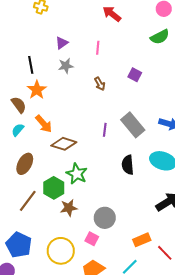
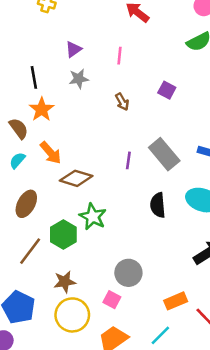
brown star: (69, 208) -> (65, 282), moved

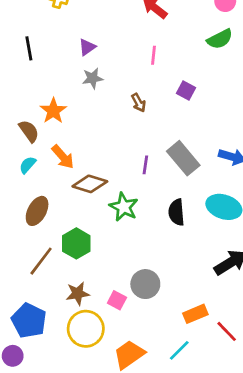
pink line: (120, 56) -> (153, 55), moved
black line: (34, 77) -> (29, 48), moved
green star: (93, 217) -> (124, 207), moved
pink square: (112, 300) -> (117, 300), moved

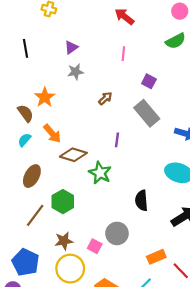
brown arrow: (139, 103) -> (105, 98), moved, turned -104
gray rectangle: (183, 158) -> (147, 113), moved
black semicircle: (176, 212) -> (141, 200), moved

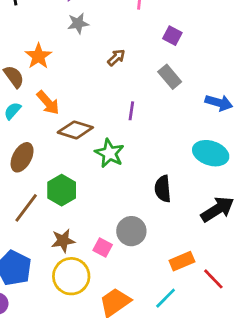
gray rectangle: (147, 113) -> (170, 77), size x0.7

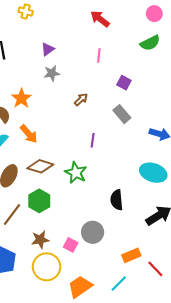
brown diamond: (75, 130) -> (40, 166), moved

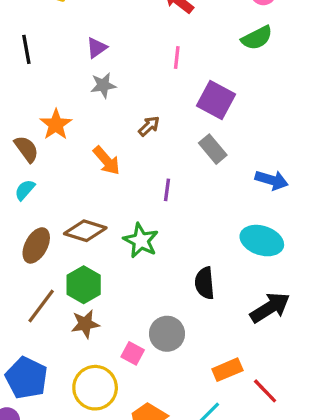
purple square: (124, 83) -> (216, 100), size x1.6
orange arrow: (29, 134) -> (107, 160), moved
brown star: (40, 240) -> (85, 324), moved

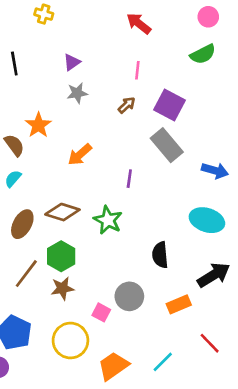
brown arrow: (149, 126) -> (127, 105), moved
gray rectangle: (213, 149) -> (167, 145), size x1.4
orange arrow: (107, 160) -> (80, 155), turned 90
orange rectangle: (227, 370) -> (179, 304), moved

